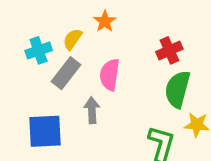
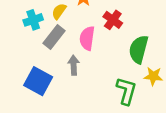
red cross: (169, 50) -> (113, 20), moved, turned -30
blue square: (45, 131) -> (38, 81), turned 32

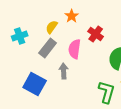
cyan cross: (33, 20) -> (20, 36), moved

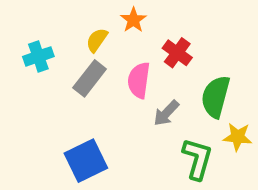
gray arrow: (64, 71) -> (166, 113), moved, turned -133
blue square: (35, 84) -> (86, 161), moved, turned 35

